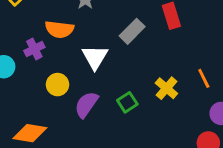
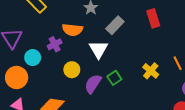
gray rectangle: (132, 31) -> (115, 25), moved
green square: (127, 102) -> (114, 78), moved

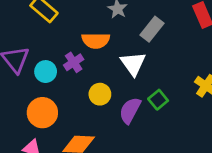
cyan circle: (33, 58) -> (46, 72), moved
orange circle: (17, 78) -> (42, 113), moved

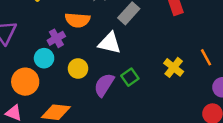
white triangle: (133, 64) -> (110, 43), turned -45
cyan circle: (46, 72) -> (44, 58), moved

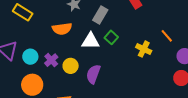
purple cross: (56, 38) -> (51, 60), moved
cyan circle: (44, 58) -> (30, 57), moved
green square: (130, 77) -> (111, 37), moved

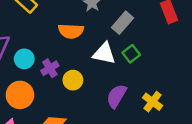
yellow cross: (144, 49) -> (153, 102), moved
purple semicircle: (93, 74) -> (117, 96), moved

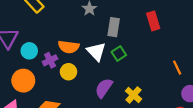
gray rectangle: (123, 23) -> (114, 27), turned -36
orange semicircle: (71, 31) -> (69, 47), moved
white triangle: (104, 53) -> (96, 52), turned 30

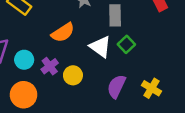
orange semicircle: (69, 47) -> (63, 33), moved, turned -30

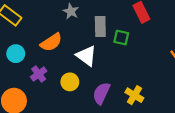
green square: (126, 44) -> (121, 38), moved, turned -35
cyan circle: (24, 60) -> (16, 54), moved
yellow circle: (73, 75) -> (70, 82), moved

